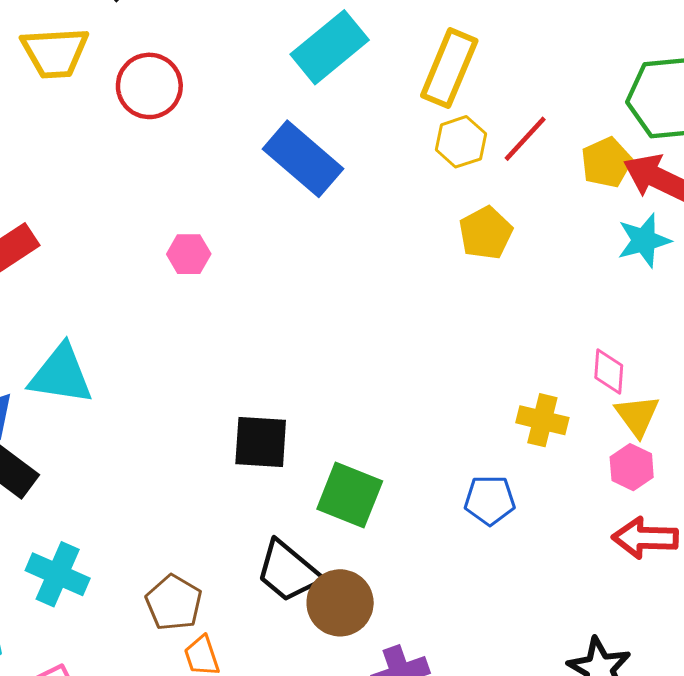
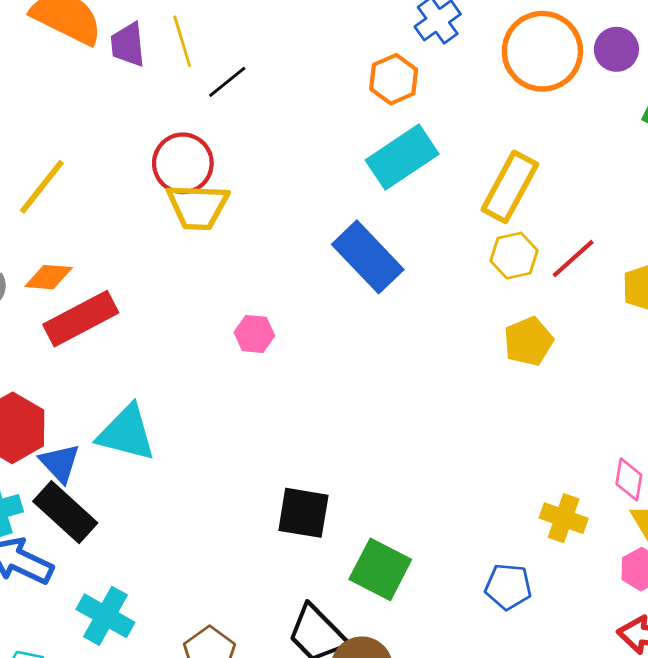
yellow trapezoid: (55, 52) -> (198, 207), moved
red circle: (149, 86) -> (183, 163), moved

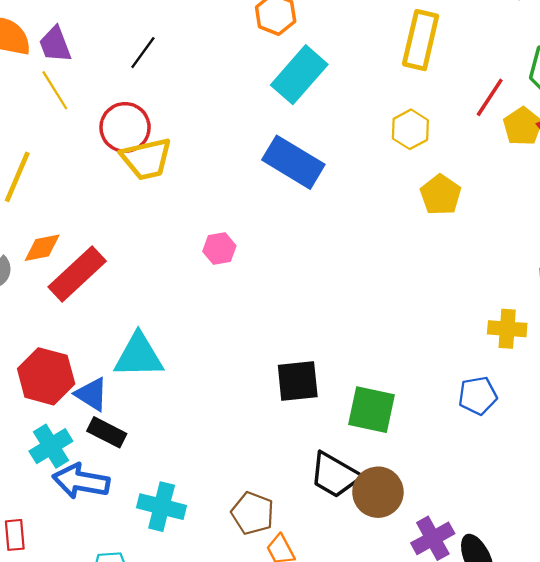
yellow line: (182, 41) -> (55, 90), moved
yellow rectangle: (510, 187) -> (421, 40), moved
red line: (573, 259) -> (490, 97), moved
black rectangle: (65, 512) -> (107, 432), size x0.7

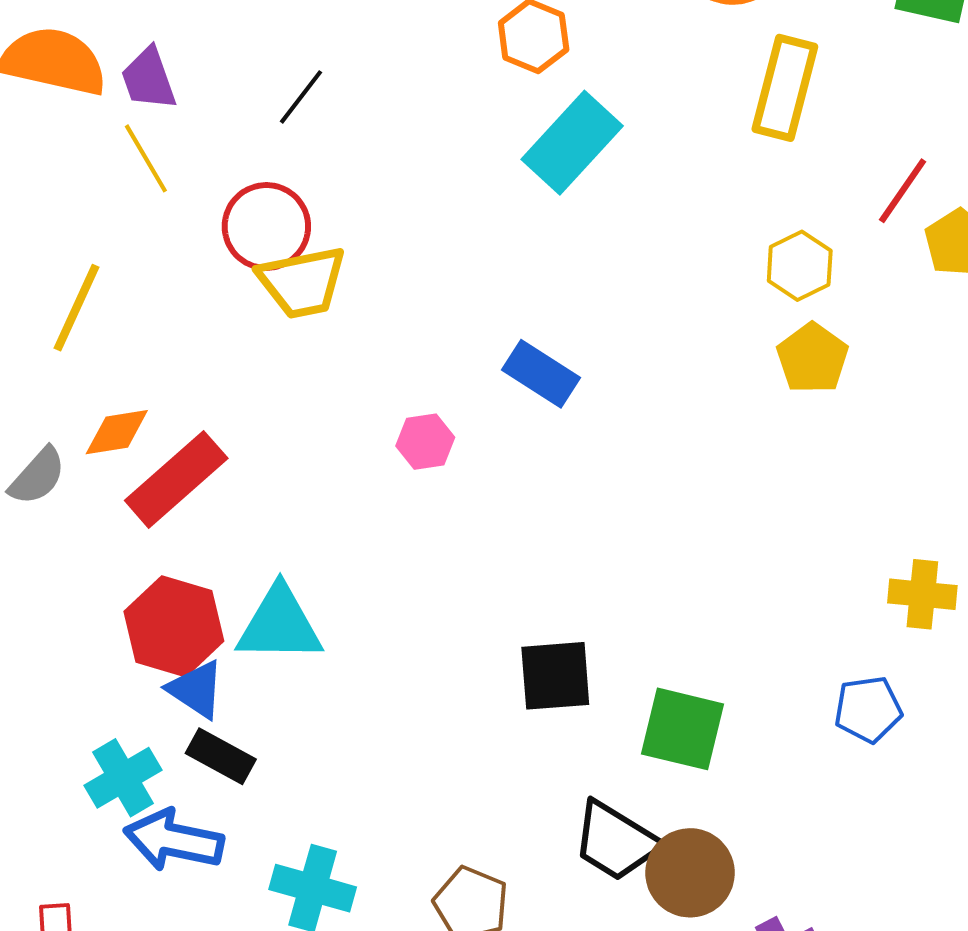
yellow hexagon: (410, 129) -> (800, 266), moved
blue rectangle: (293, 162) -> (541, 374), moved, size x0.7
red hexagon: (46, 376) -> (174, 626), moved

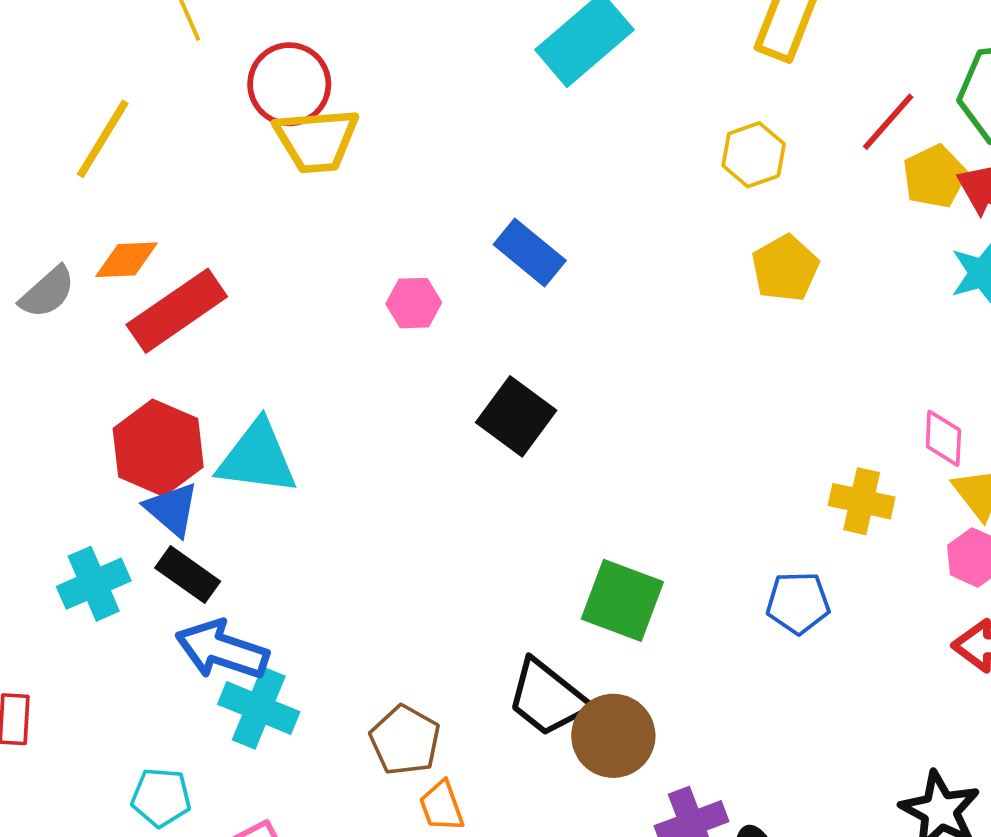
yellow hexagon: (800, 266) -> (754, 155), moved
black square: (555, 676) -> (516, 416), moved, turned 34
blue arrow: (174, 840) -> (222, 650), moved

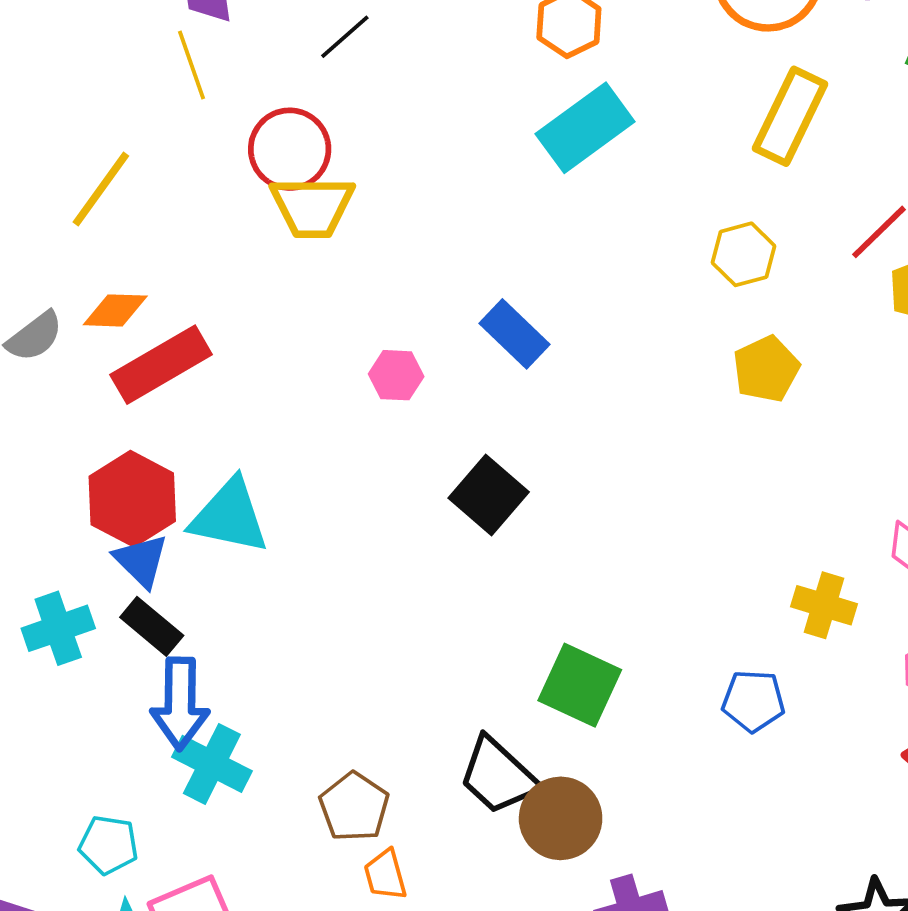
blue arrow: (222, 650) -> (180, 704), turned -112

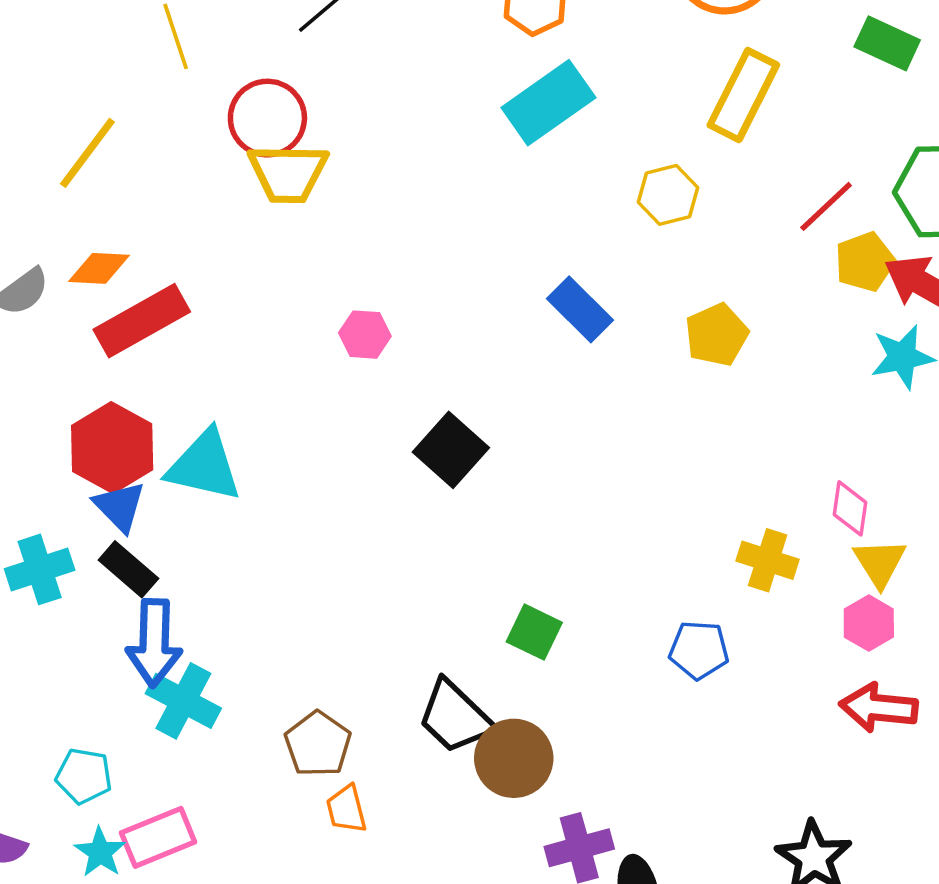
yellow hexagon: (744, 254) -> (668, 195), moved
blue rectangle: (515, 334) -> (580, 309), moved
green square: (580, 685) -> (534, 632), size x0.7

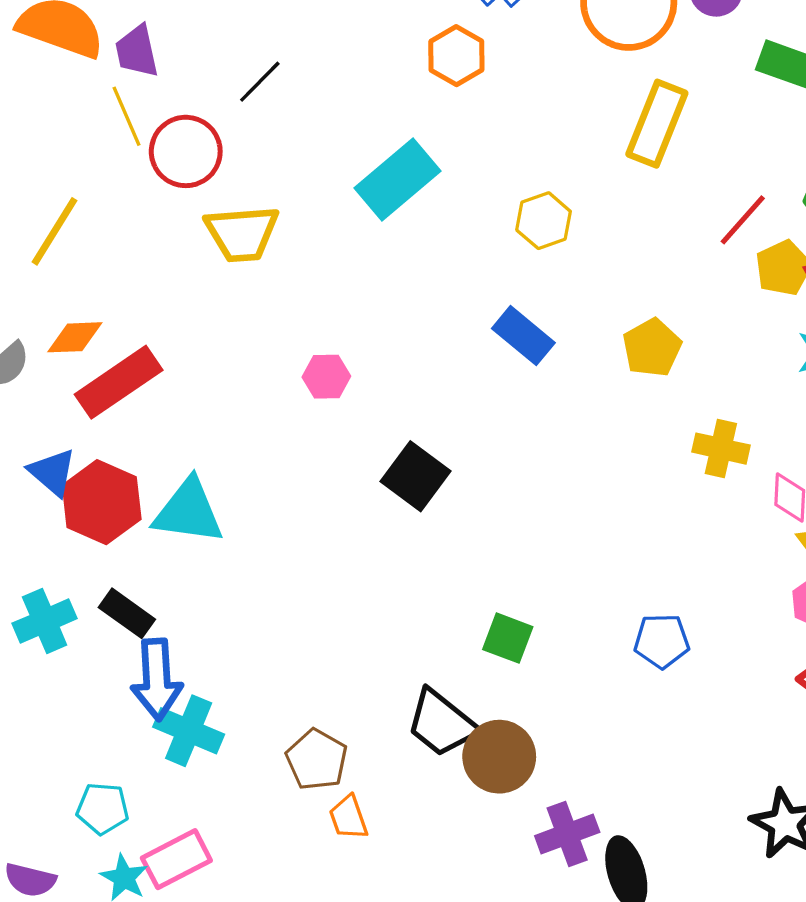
cyan rectangle: (548, 103) -> (397, 180), moved
red circle: (267, 118) -> (186, 151), moved
yellow hexagon: (668, 195) -> (544, 221), moved
blue triangle: (120, 507) -> (52, 472), moved
yellow cross: (768, 560) -> (721, 449), moved

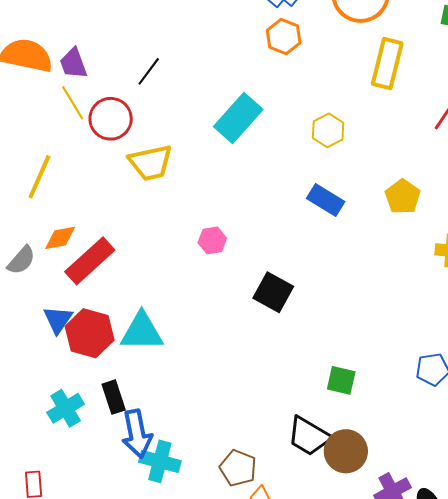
orange hexagon: (456, 56) -> (284, 37), moved
blue triangle: (52, 472) -> (58, 320), turned 32
black rectangle: (127, 613) -> (114, 397), turned 44

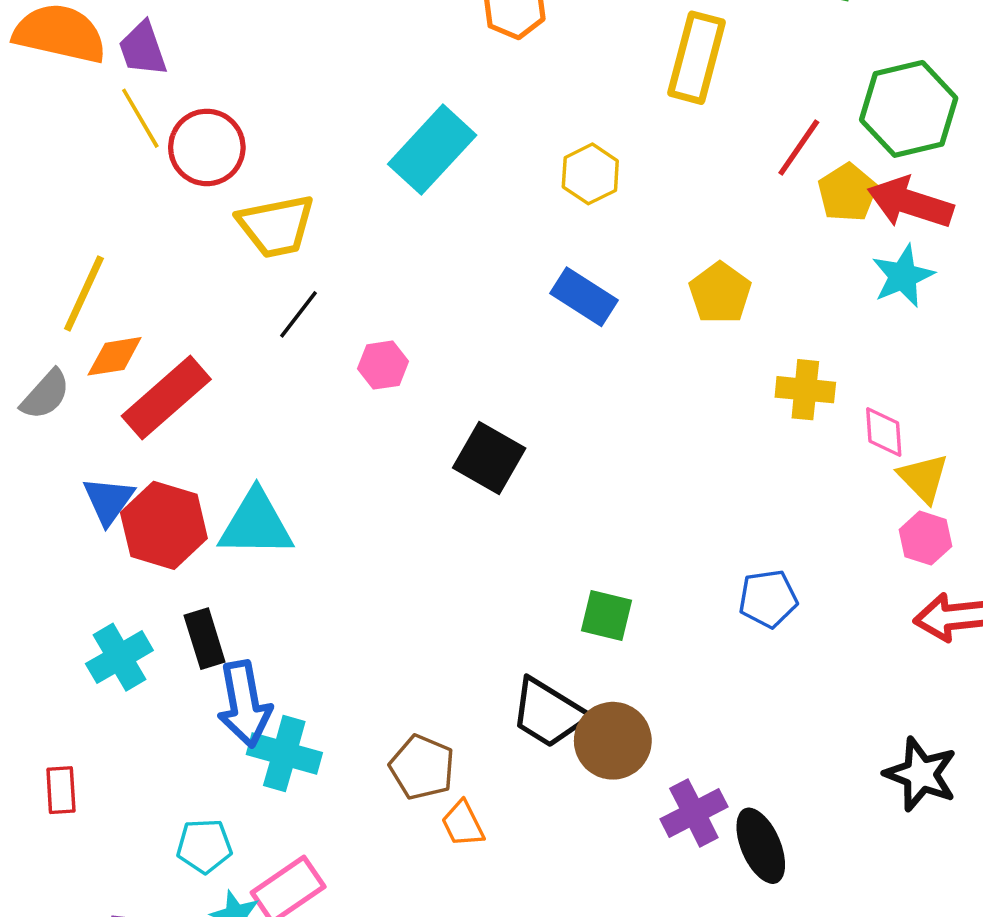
black line: (149, 71) -> (299, 314), moved
yellow line: (39, 177) -> (84, 294), moved

